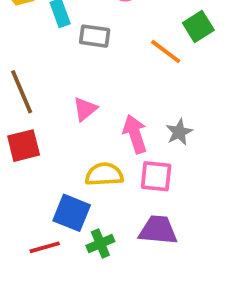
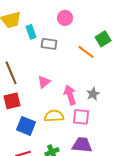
blue square: (72, 213) -> (26, 126), moved

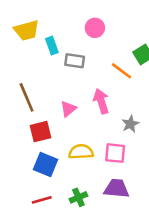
pink arrow: (70, 95) -> (101, 101), moved
red square: (12, 101) -> (40, 132), moved

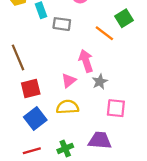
pink triangle: (68, 109) -> (69, 80), moved
gray star: (130, 124) -> (100, 82), moved
pink square: (115, 153) -> (116, 108), moved
blue square: (46, 164) -> (35, 118), turned 30

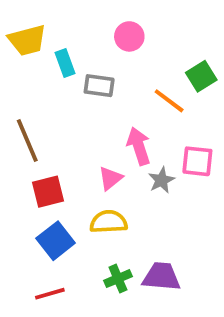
pink square: (116, 108) -> (197, 161), moved
green cross: (65, 148) -> (118, 279), moved

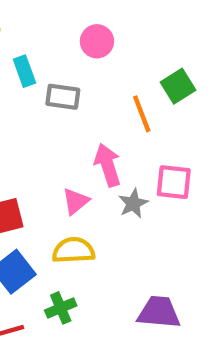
orange line: (169, 101) -> (142, 114), turned 32
purple trapezoid: (161, 277) -> (159, 312), moved
green cross: (118, 279) -> (61, 308), moved

